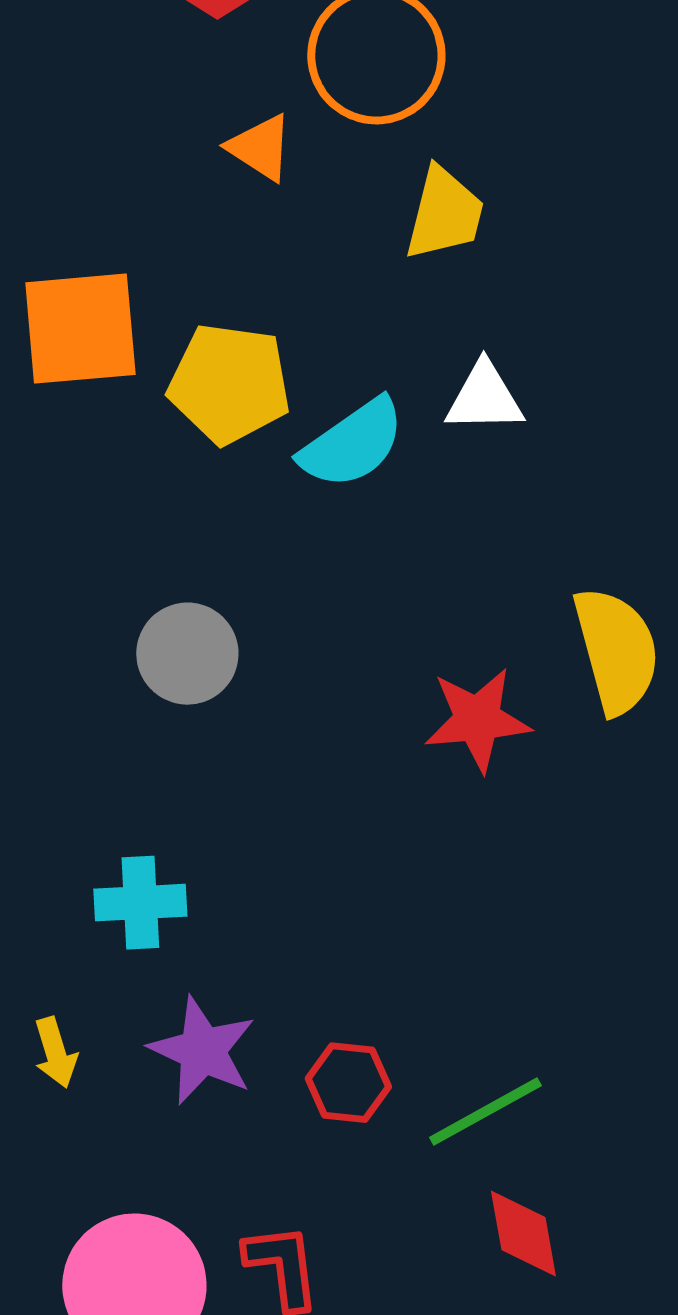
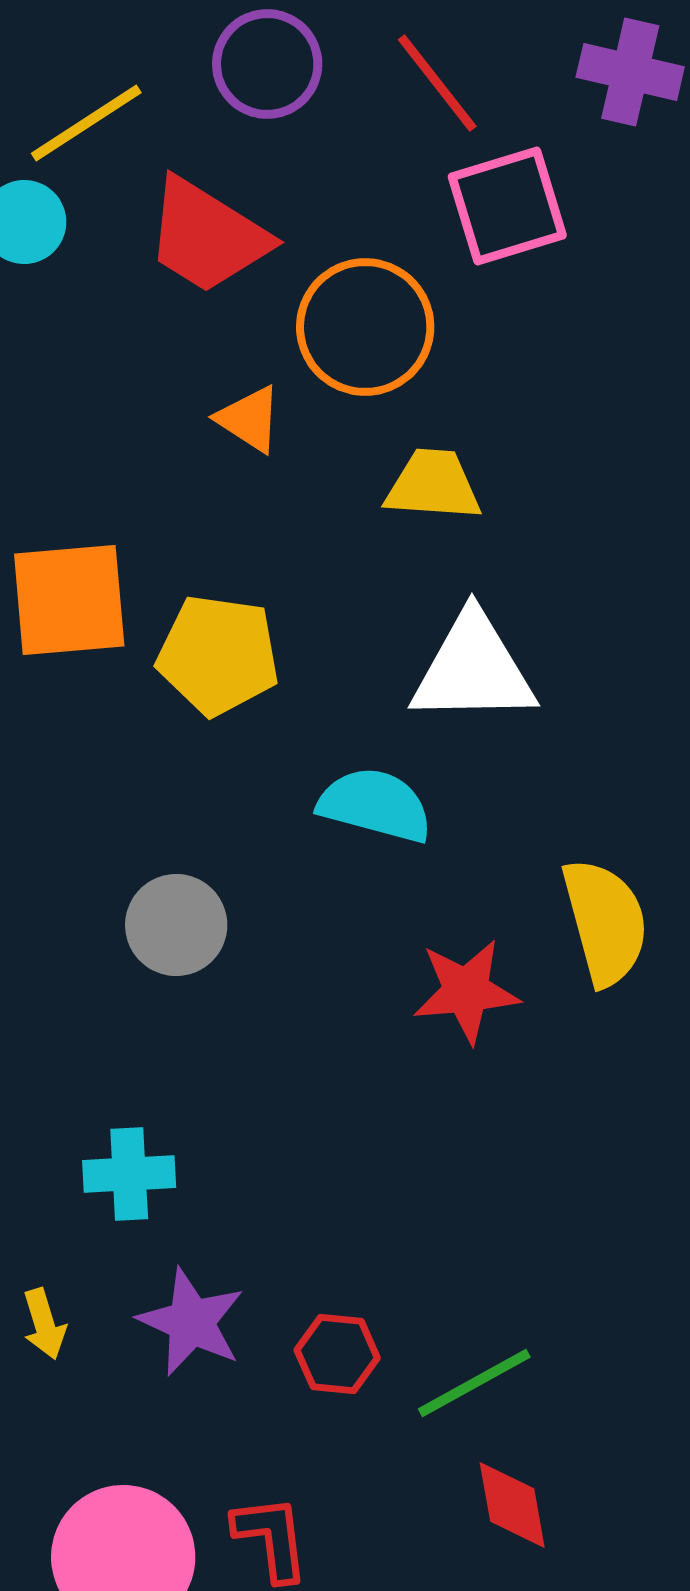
yellow trapezoid: (444, 214) -> (433, 485), turned -100
white triangle: (484, 398) -> (473, 669), size x1.6
cyan semicircle: (352, 444) -> (375, 805), moved, turned -130

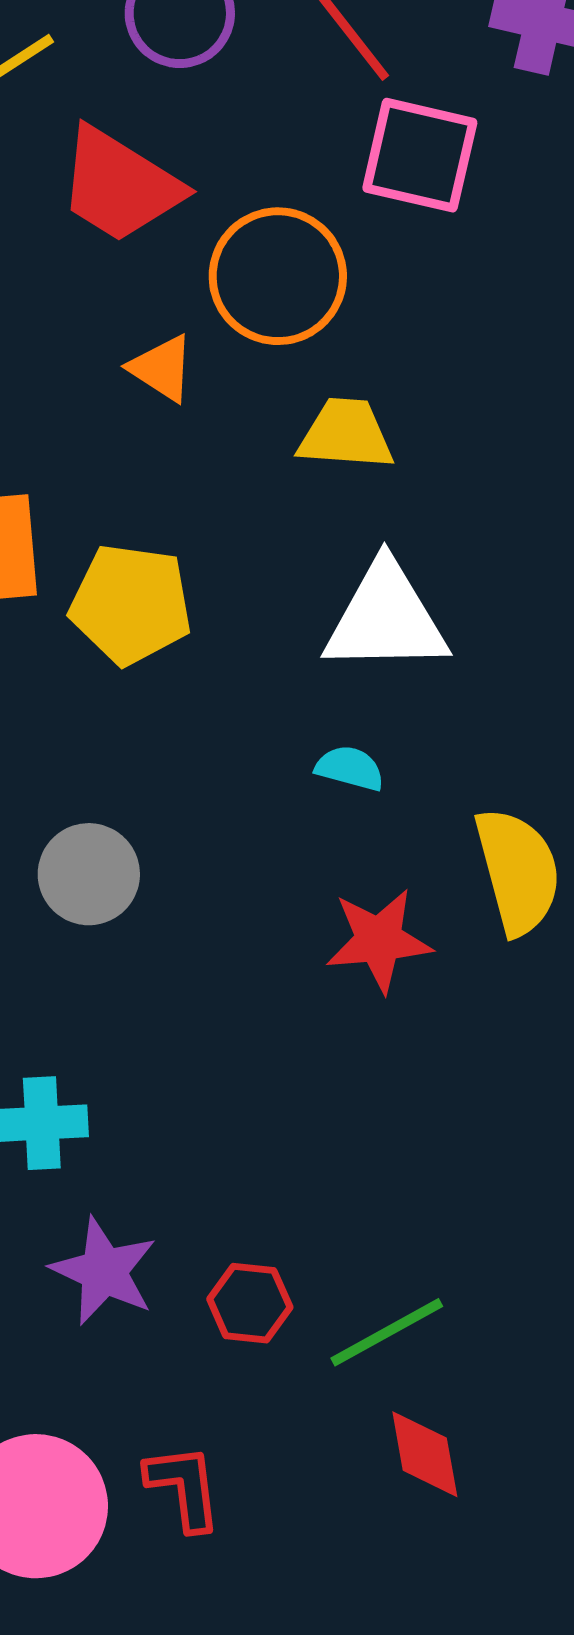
pink square: (507, 206) -> (420, 155), turned 30
cyan semicircle: (375, 805) -> (350, 768), moved, size x0.6

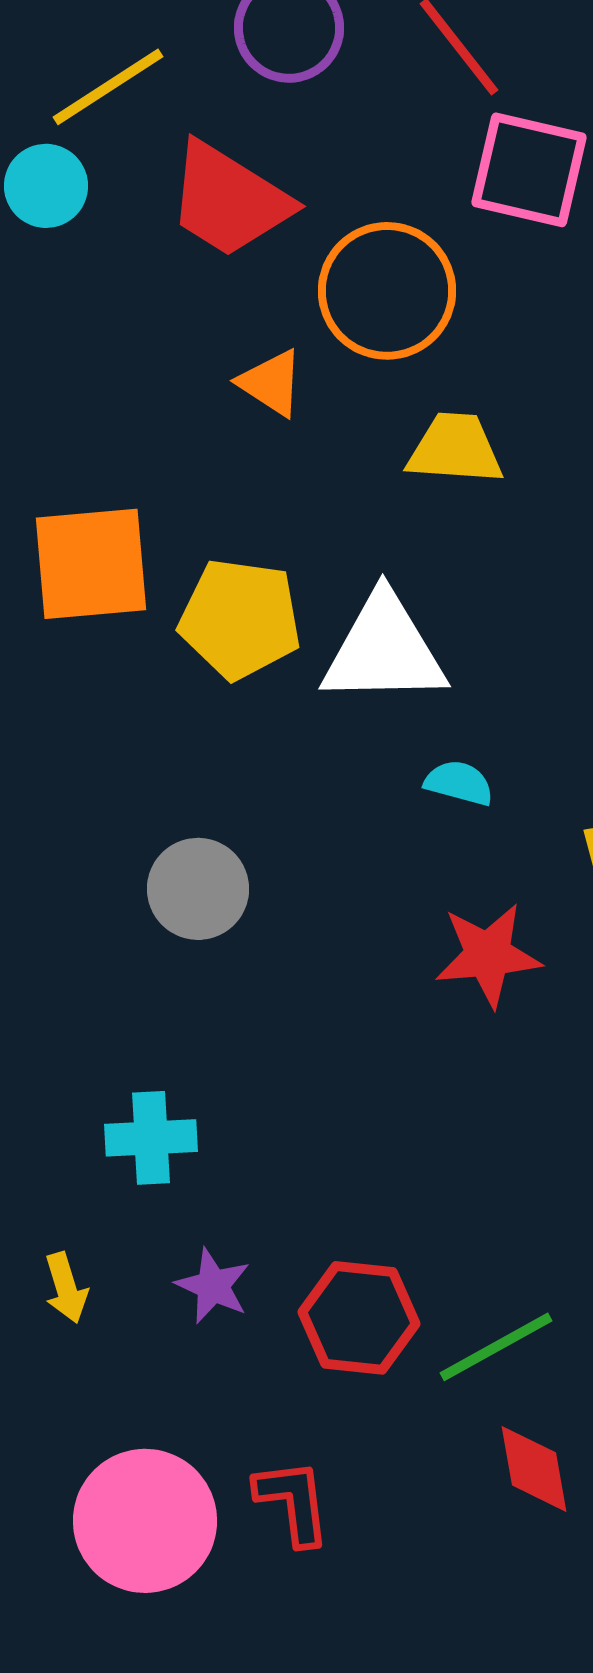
white triangle: (386, 618) -> (384, 650), moved
purple star: (104, 1271) -> (213, 1286), size x0.7
red hexagon: (250, 1303) -> (359, 1318), size x1.4

